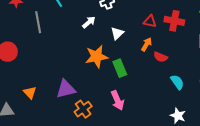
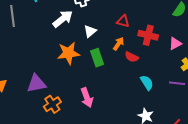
red cross: (174, 21) -> (148, 35), moved
white arrow: (89, 22) -> (63, 19), size x1.5
green rectangle: (120, 68) -> (97, 58), moved

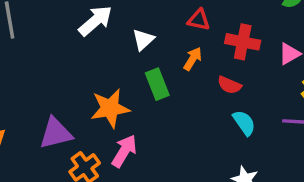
orange star: (68, 53) -> (110, 108), moved
red semicircle: (132, 57) -> (229, 85), moved
pink arrow: (87, 98) -> (124, 151), moved, turned -126

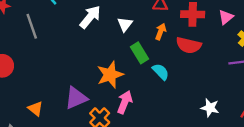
red semicircle: (229, 85) -> (189, 45), size x1.5
cyan semicircle: (244, 123) -> (161, 72), moved

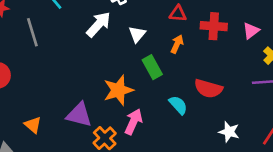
red semicircle: (189, 45) -> (208, 89), moved
cyan semicircle: (161, 72) -> (178, 105), moved
purple triangle: (76, 98) -> (79, 115), turned 35

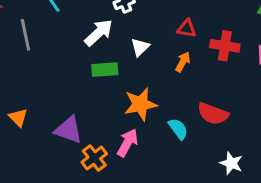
green rectangle: (152, 67) -> (105, 70), moved, turned -70
orange star: (118, 90) -> (140, 104), moved
orange triangle: (33, 125) -> (18, 118), moved

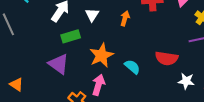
red semicircle: (213, 114) -> (167, 58), moved
purple triangle: (68, 130) -> (59, 64), moved, turned 30
white star: (231, 163) -> (186, 81), moved

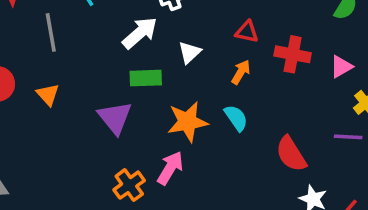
red semicircle: (167, 58) -> (291, 154), turned 35
cyan semicircle: (132, 67) -> (236, 118), moved
orange triangle: (17, 84) -> (48, 95), moved

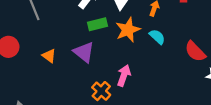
orange triangle: (48, 95) -> (49, 56), moved
orange star: (188, 122) -> (128, 30), moved

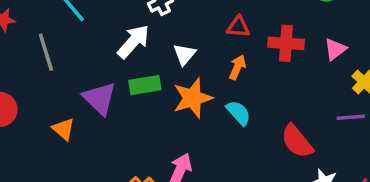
purple triangle: (84, 52) -> (100, 98), moved

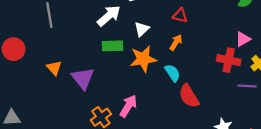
red cross: (286, 43) -> (229, 60), moved
purple triangle: (100, 98) -> (83, 78), moved
red semicircle: (297, 141) -> (189, 96), moved

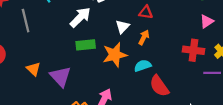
white triangle: (142, 29) -> (122, 27), moved
pink triangle: (243, 39) -> (207, 21), moved
cyan semicircle: (172, 73) -> (143, 66), turned -70

